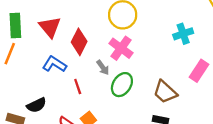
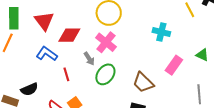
cyan cross: (183, 34) -> (161, 32), turned 30
red diamond: (79, 42) -> (69, 35), turned 60

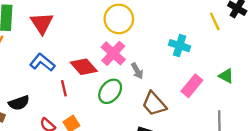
red diamond: (69, 35) -> (84, 67), moved, turned 45
gray arrow: (89, 59) -> (137, 71), moved

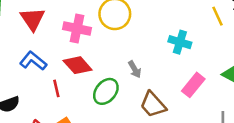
pink cross: (113, 53) -> (77, 28), moved, turned -30

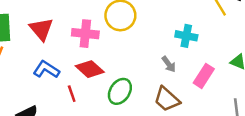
gray arrow: (135, 69) -> (169, 64), moved

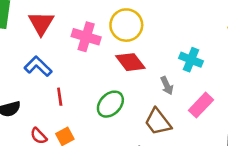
red diamond: (90, 69) -> (130, 62), moved

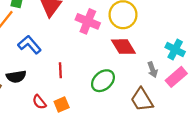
blue L-shape: (38, 66) -> (29, 45), moved
pink rectangle: (201, 105) -> (176, 77), moved

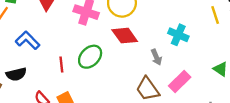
pink rectangle: (176, 77) -> (180, 81), moved
green ellipse: (103, 81) -> (90, 57), moved

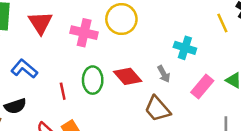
red diamond: (125, 36) -> (128, 76), moved
green ellipse: (90, 57) -> (93, 80), turned -40
pink rectangle: (180, 81) -> (202, 86), moved

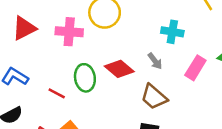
red triangle: (40, 23) -> (24, 28), turned 45
red line: (63, 91) -> (57, 93), turned -42

